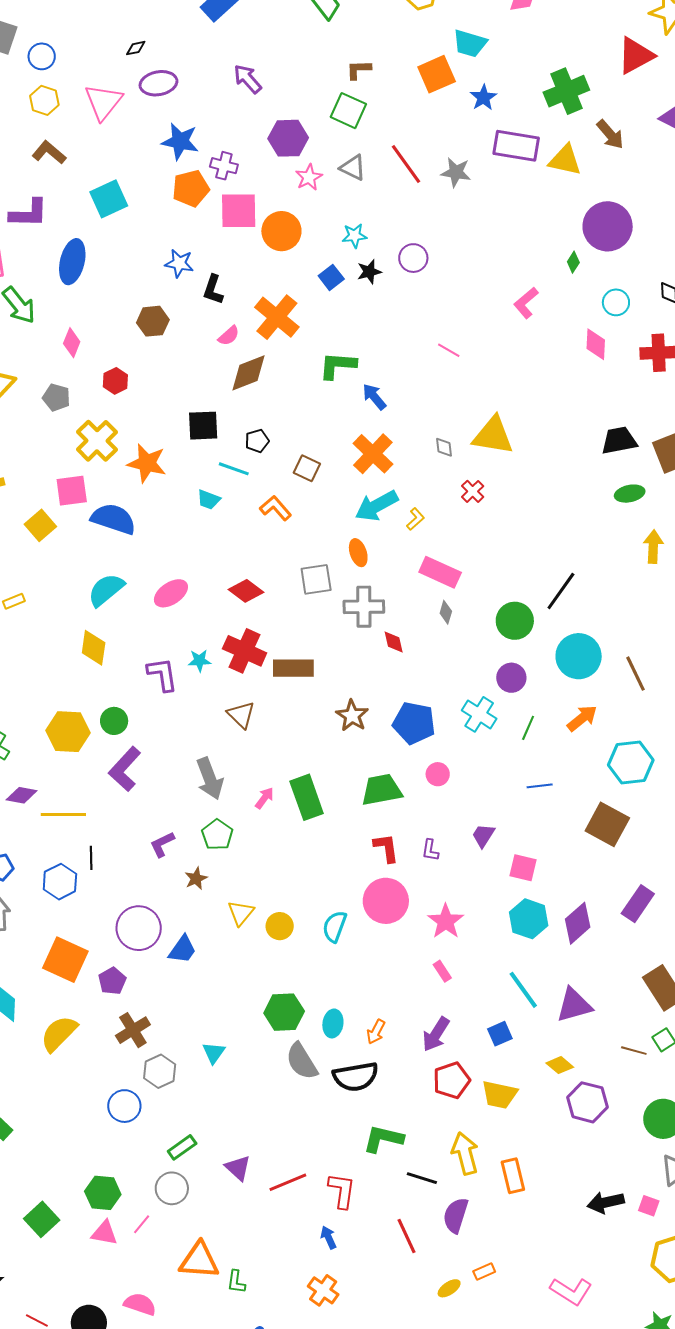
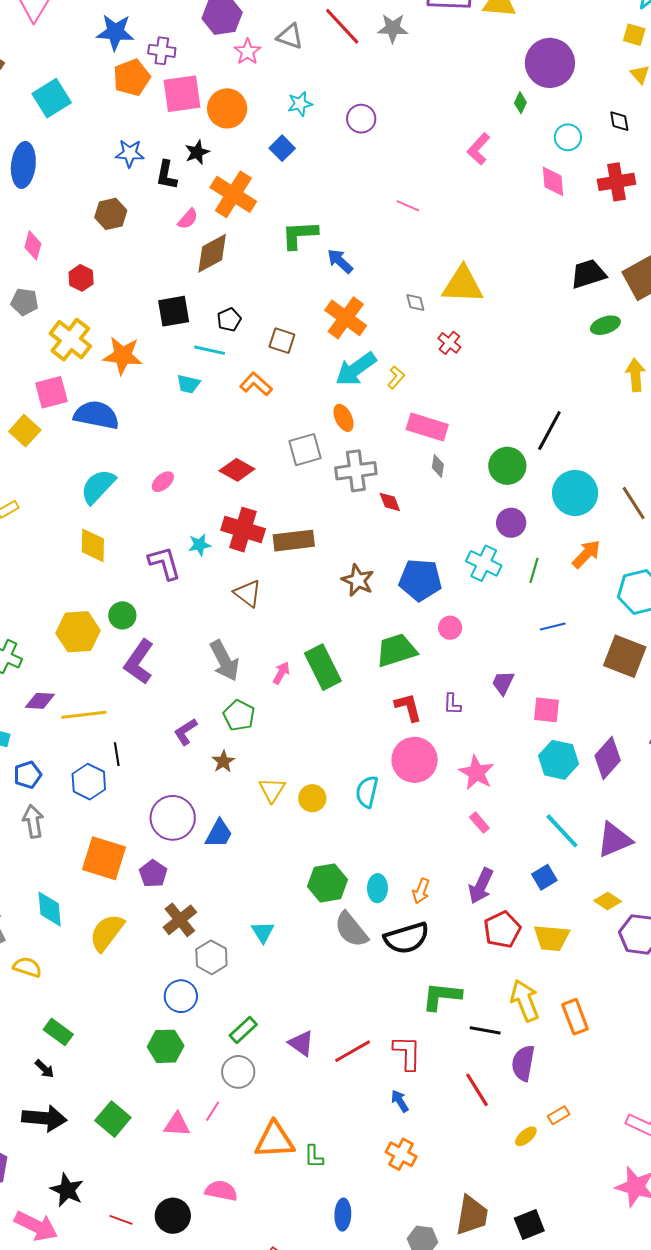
black star: (369, 272) -> (197, 152), moved
pink ellipse: (171, 593) -> (163, 482), size x0.7
green hexagon: (103, 1193) -> (166, 1046), moved

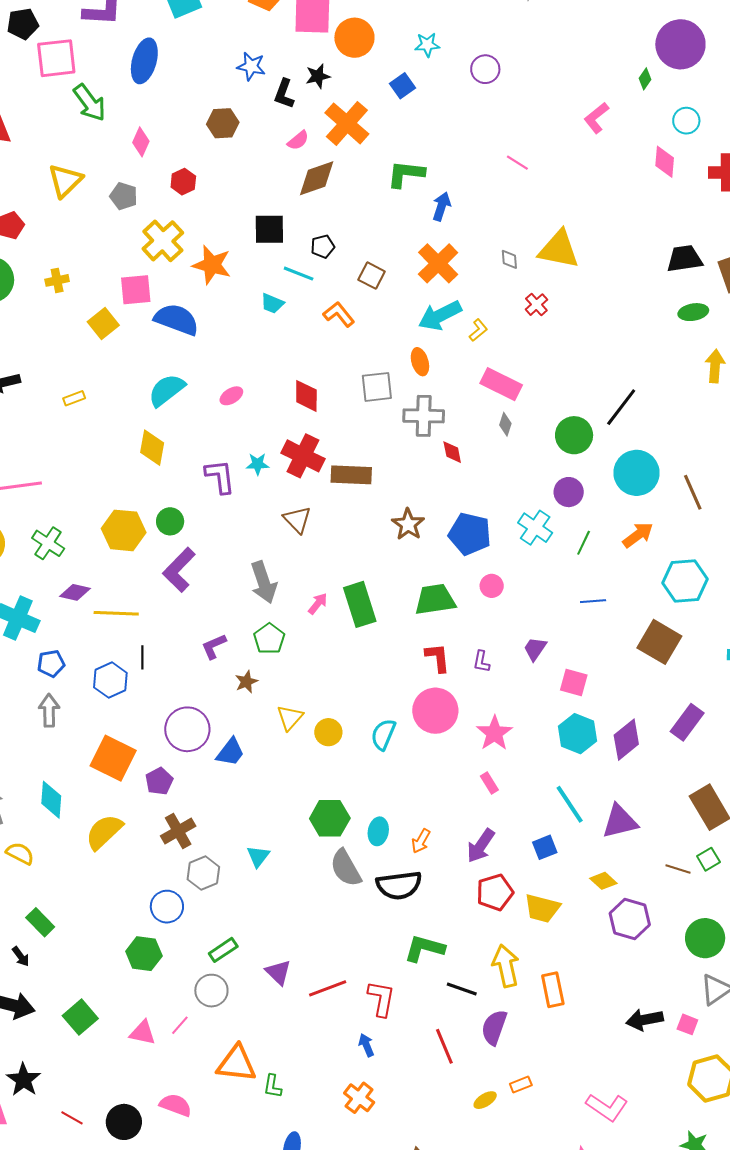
blue arrow: (340, 261) -> (441, 206), turned 56
red diamond: (237, 470) -> (306, 396), turned 52

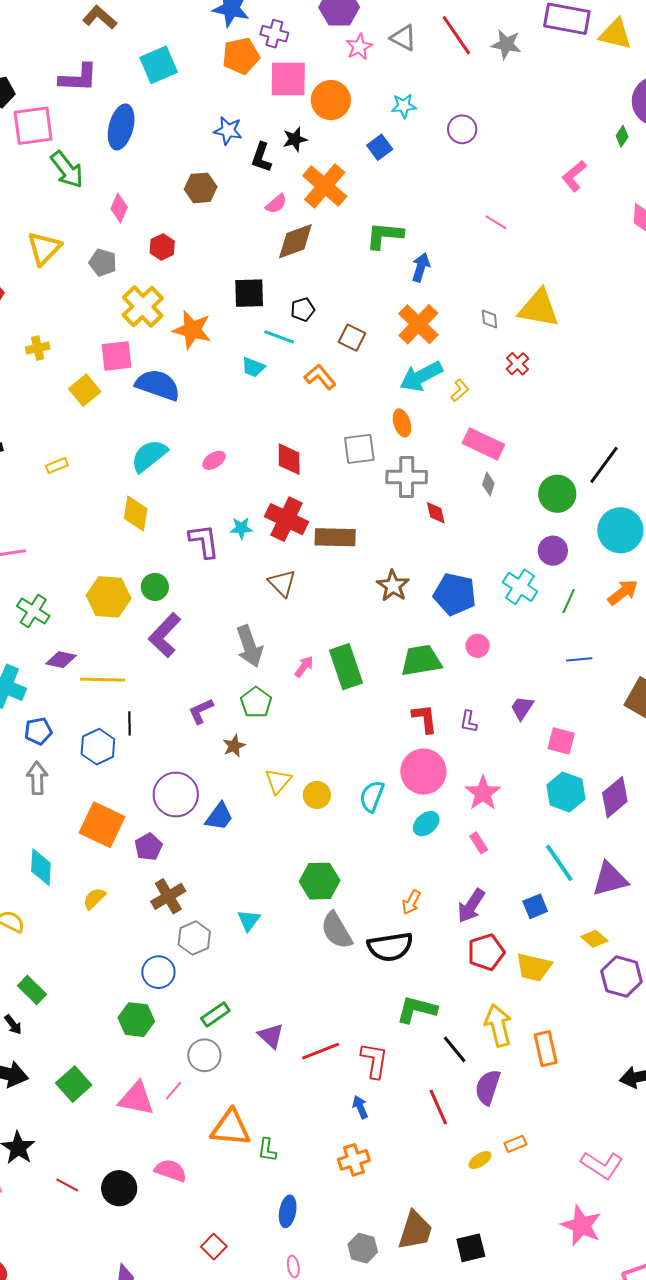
cyan ellipse: (378, 831) -> (426, 824), moved, turned 40
yellow semicircle: (104, 832) -> (94, 899), size x0.6
black line: (462, 989) -> (455, 1049), turned 32
pink triangle: (143, 1033) -> (136, 1099), size x1.4
orange cross: (359, 1098) -> (354, 1160), turned 36

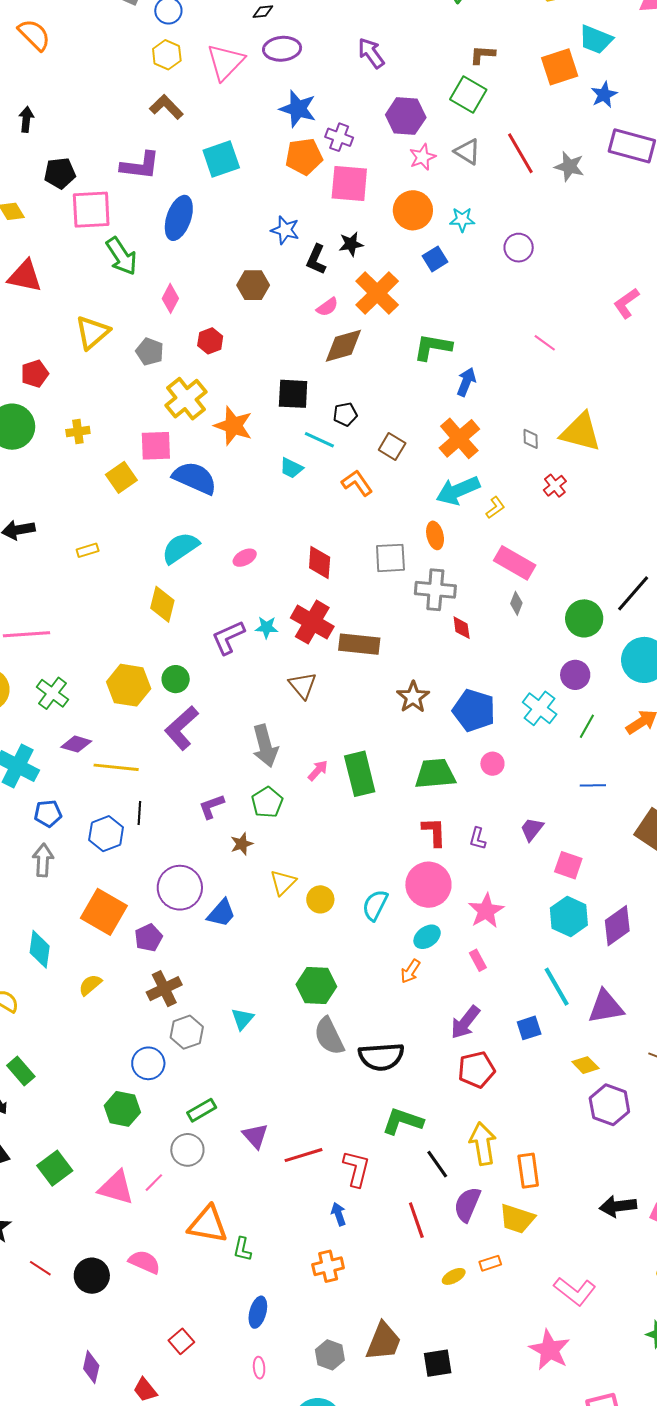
orange circle: (331, 100) -> (413, 210), moved
purple L-shape: (204, 541) -> (228, 637), turned -111
orange arrow: (411, 902) -> (410, 971), moved
yellow trapezoid: (534, 967) -> (517, 1219), moved

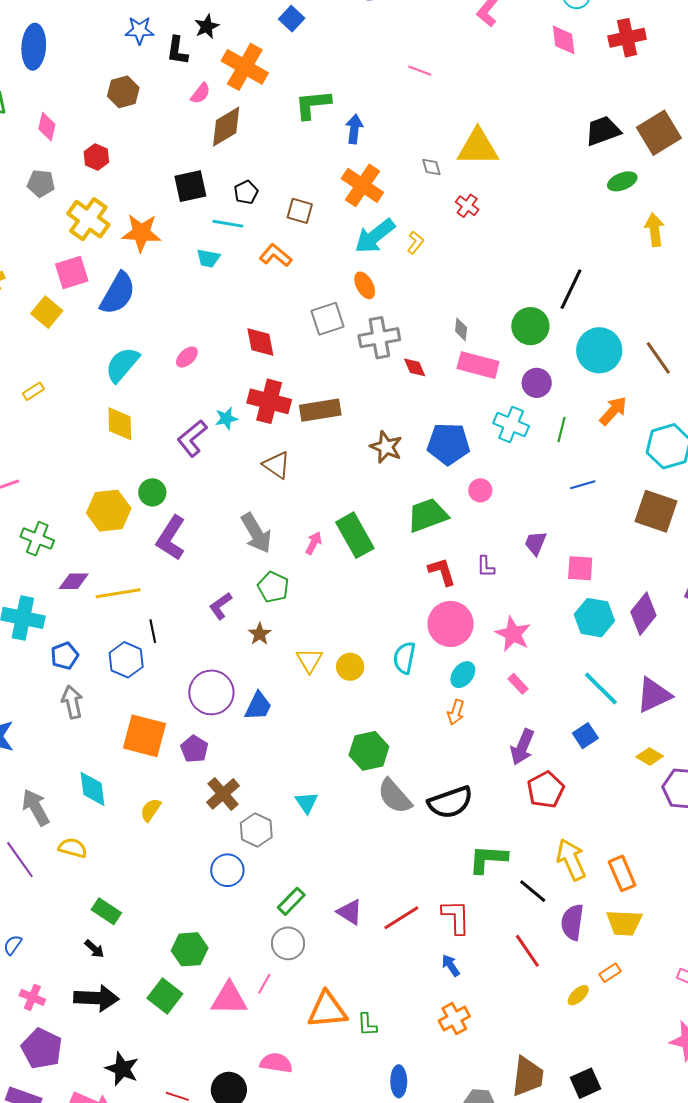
blue semicircle: (195, 478) -> (118, 293), turned 111
pink rectangle: (515, 563) -> (478, 365), moved
green hexagon: (122, 1109) -> (190, 949), moved

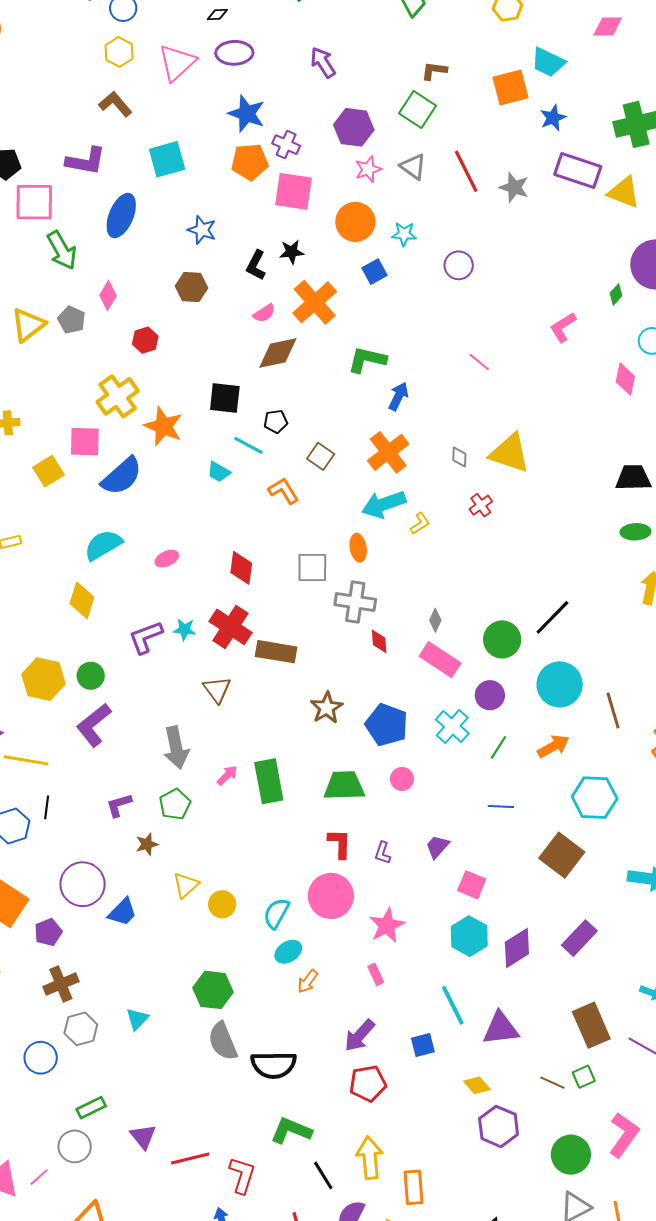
blue star: (139, 30) -> (202, 230), moved
gray pentagon: (41, 183) -> (72, 320), moved
cyan ellipse: (463, 675) -> (288, 952), moved

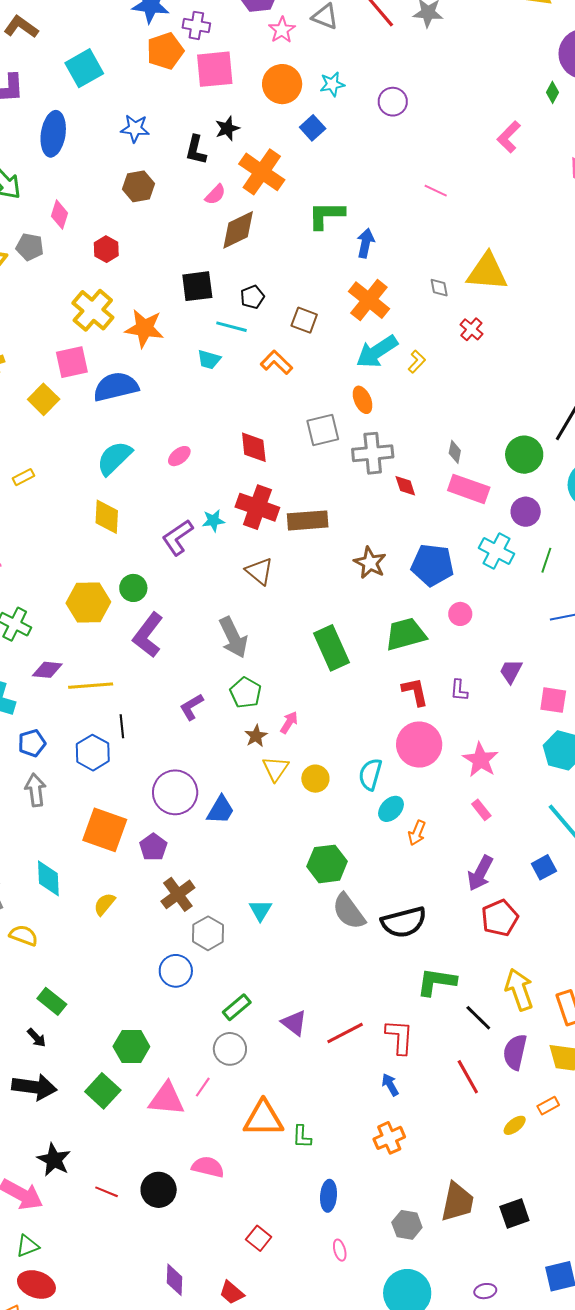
blue semicircle: (122, 476) -> (116, 387), turned -138
pink arrow: (227, 775) -> (289, 722), moved
brown star: (147, 844) -> (256, 736), moved

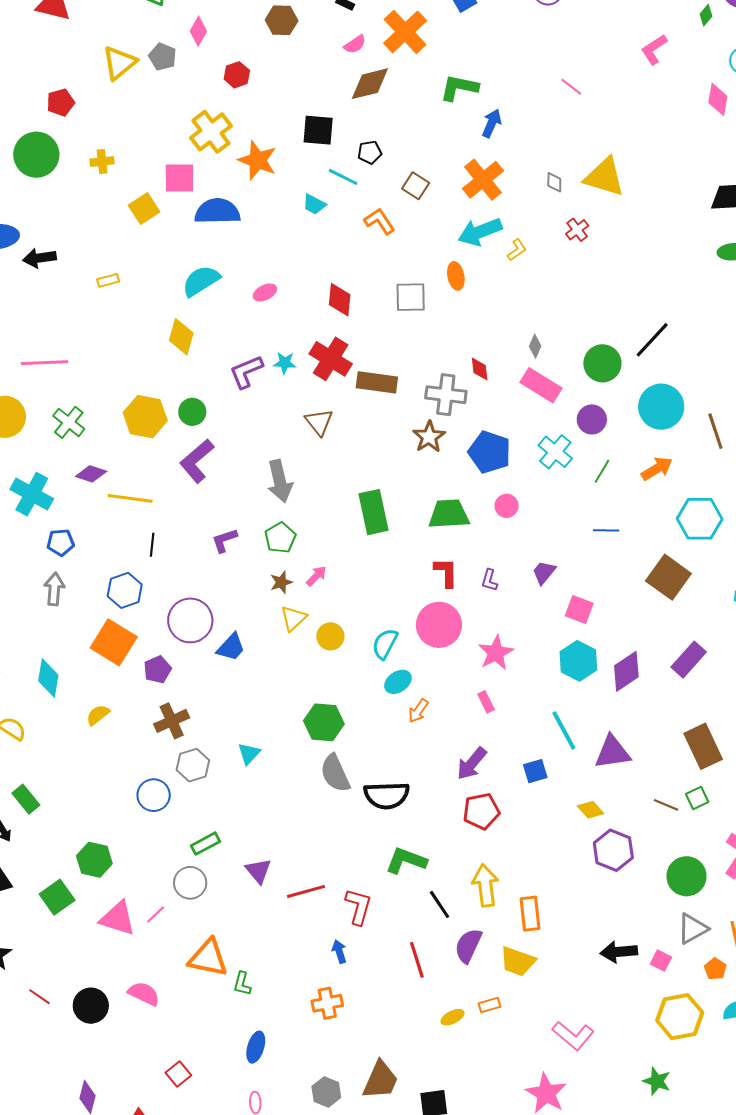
gray cross: (373, 453) -> (446, 395), moved
blue hexagon: (93, 753) -> (125, 590), moved

